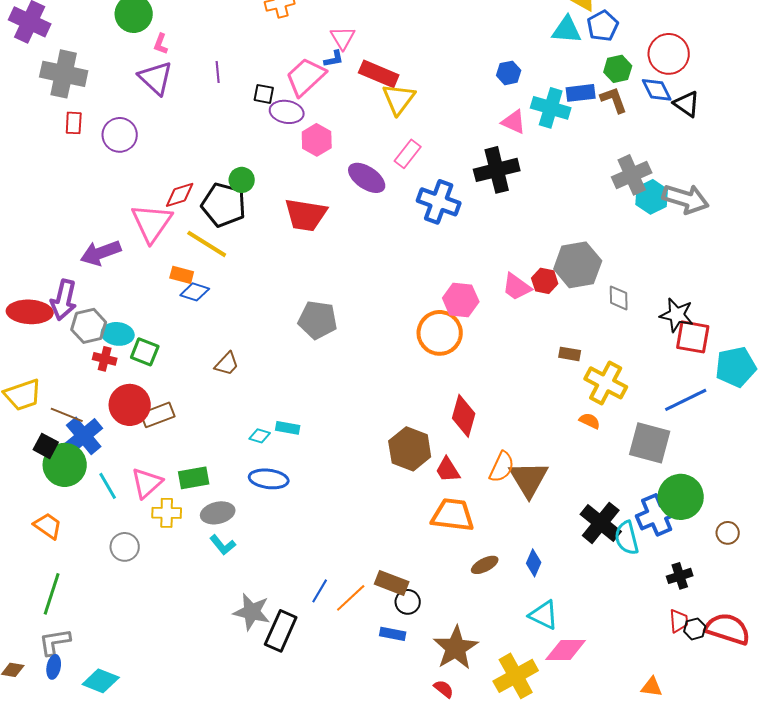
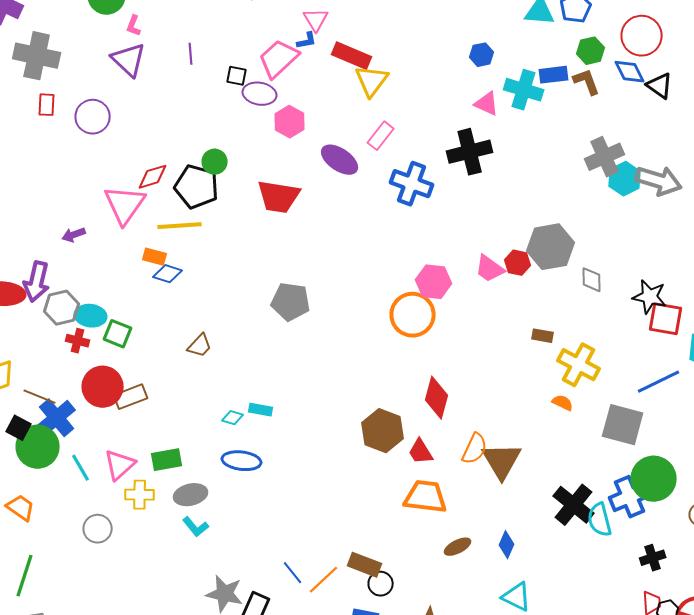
yellow line: (207, 244) -> (180, 226), turned -36
purple arrow: (101, 253) -> (74, 235), size x0.6
blue line: (320, 591) -> (293, 573), turned -70

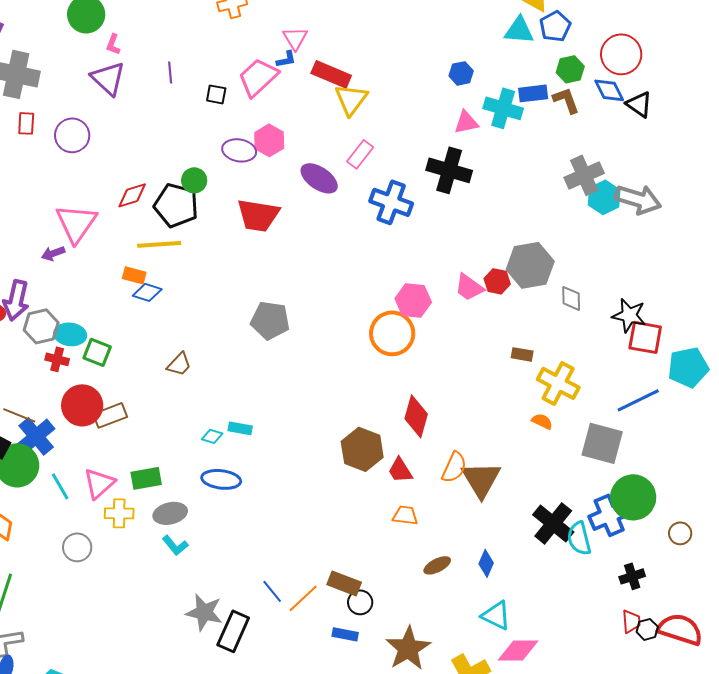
purple ellipse: (260, 94) -> (239, 150), moved
pink triangle: (487, 104) -> (466, 122), turned -36
black cross: (470, 152) -> (449, 170), turned 30
pink triangle: (125, 205) -> (76, 223), moved
orange trapezoid: (426, 497) -> (405, 515), size x0.6

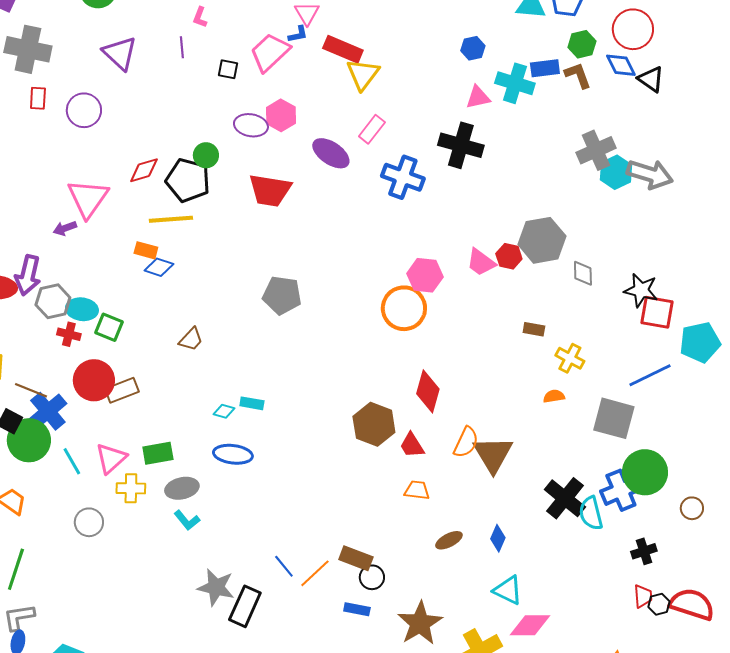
pink L-shape: (113, 44) -> (200, 17), moved
yellow cross: (558, 383) -> (570, 358), size x0.7
orange semicircle: (542, 421) -> (554, 396), turned -35

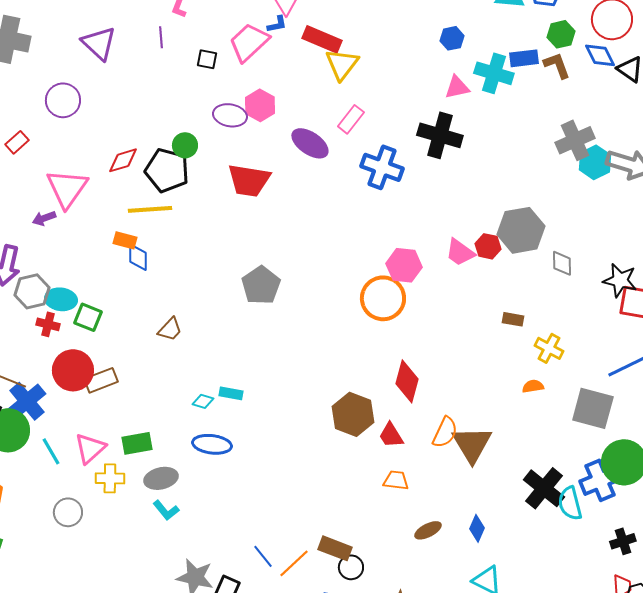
red rectangle: (38, 98) -> (17, 142), moved, turned 45
blue diamond: (159, 267) -> (138, 257), turned 72
gray pentagon: (282, 295) -> (261, 285), turned 30

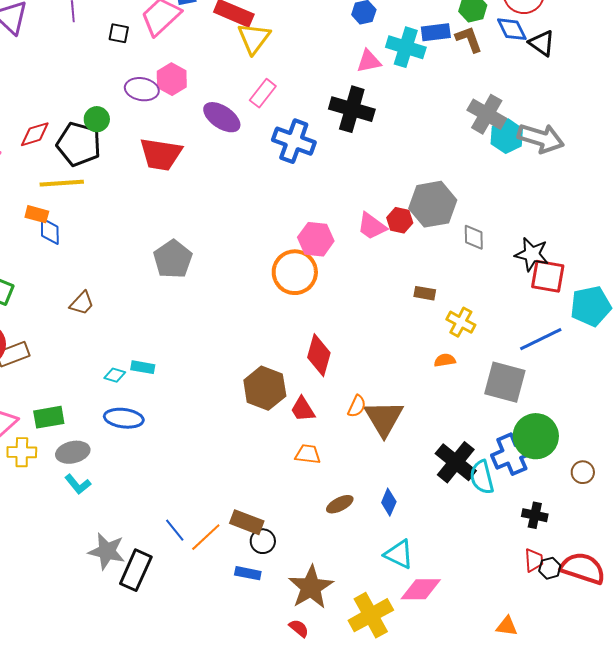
gray cross: (575, 140) -> (487, 114), turned -36
orange semicircle: (445, 432) -> (357, 406), size x0.7
black cross: (623, 541) -> (535, 515), turned 30

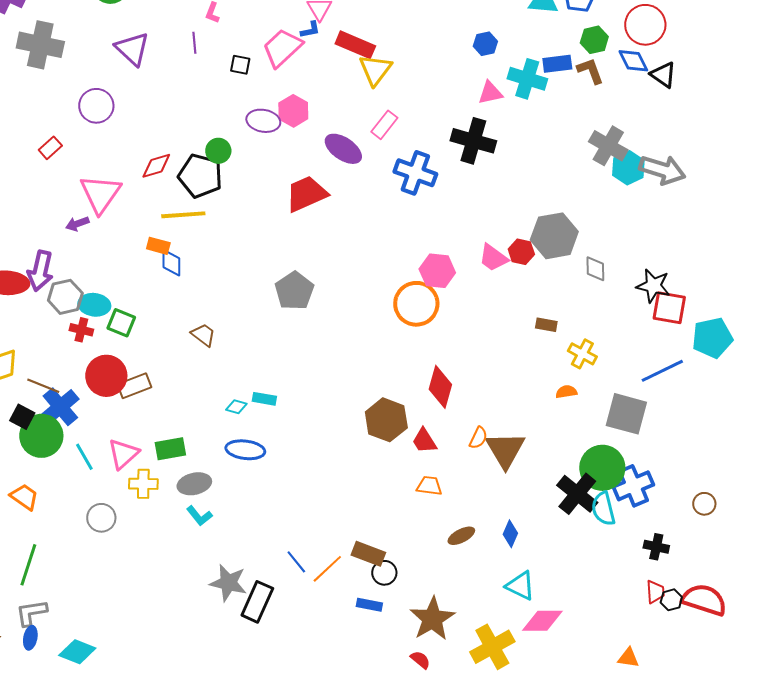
red trapezoid: (161, 154) -> (306, 194), moved, turned 147
brown trapezoid: (82, 303) -> (203, 335), turned -96
green circle: (536, 436) -> (602, 468), moved

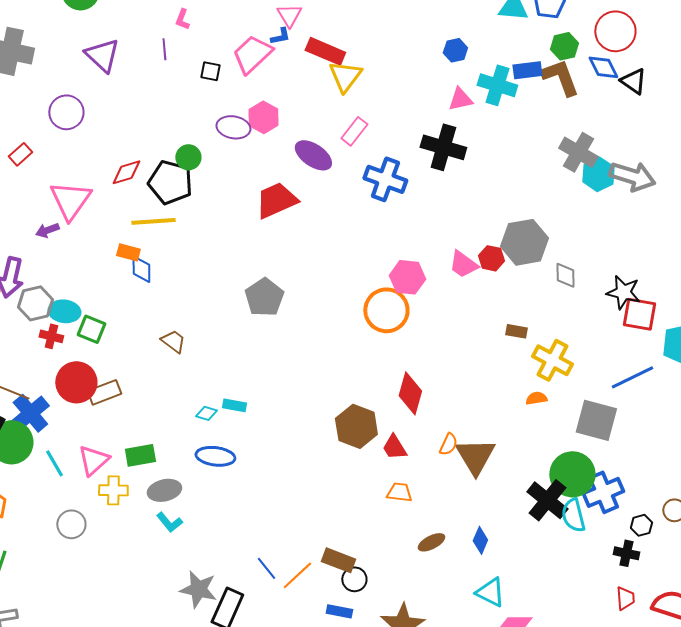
brown L-shape: (590, 71) -> (560, 77), size x1.4
yellow cross: (582, 354) -> (552, 360), size x1.4
black hexagon: (671, 600) -> (641, 525), moved

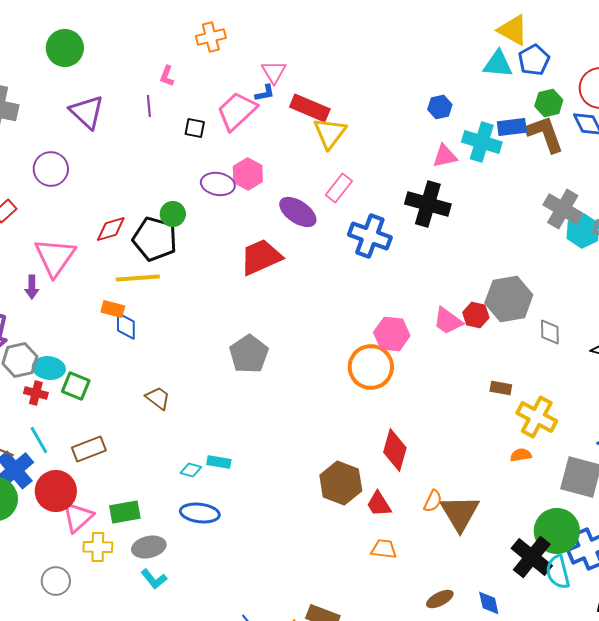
purple arrow: (47, 230) -> (32, 287), turned -70
red circle: (76, 382) -> (56, 491), moved
cyan line: (54, 463) -> (39, 440), moved
blue diamond: (480, 540) -> (489, 603), moved, turned -36
brown ellipse: (431, 542) -> (440, 599), moved

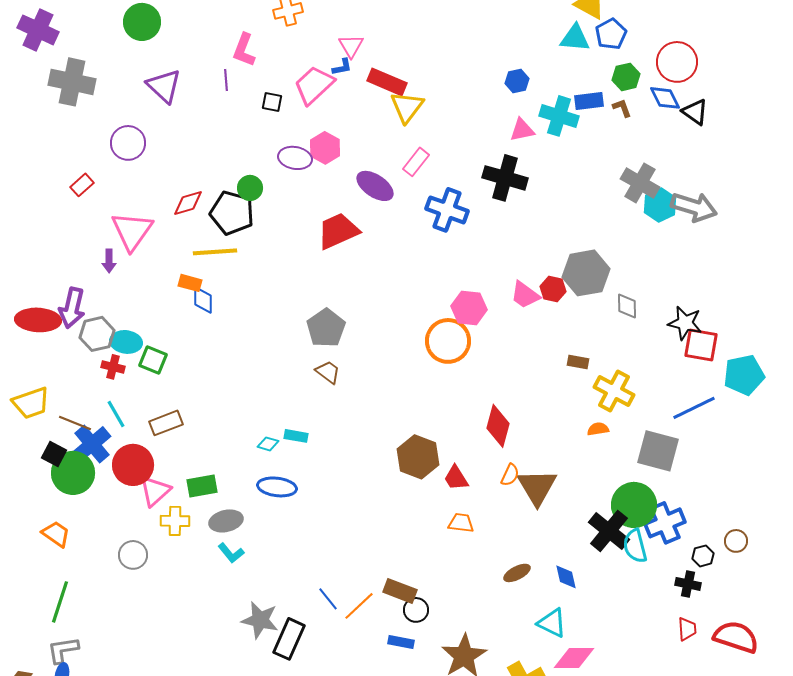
pink L-shape: (167, 76) -> (244, 50), size x1.6
brown L-shape: (545, 134) -> (622, 108), size x0.5
brown trapezoid: (158, 398) -> (328, 372), moved
red diamond: (395, 450) -> (498, 426), moved

